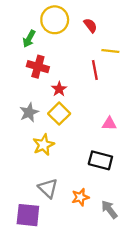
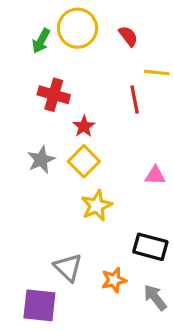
green arrow: (29, 39) -> (41, 41), moved
yellow star: (44, 145) -> (97, 206), moved
black rectangle: (100, 160) -> (150, 247), moved

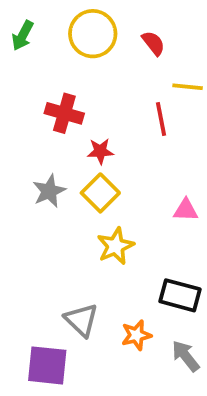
green arrow: (41, 41) -> (23, 36), moved
red star: (84, 126) -> (100, 151), turned 30

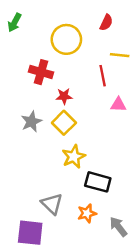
yellow circle: (93, 34) -> (66, 39), moved
red semicircle: (153, 43) -> (106, 23), moved, turned 63
pink triangle: (186, 210) -> (118, 105), moved
black rectangle: (180, 295) -> (98, 182), moved

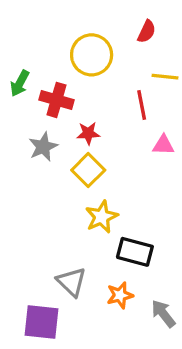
green arrow: (14, 23) -> (20, 83), moved
gray star: (31, 122) -> (43, 147), moved

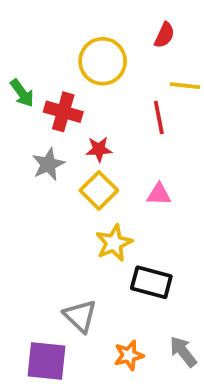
green arrow: (20, 83) -> (22, 93), turned -64
pink triangle: (163, 145) -> (159, 194), moved
orange star: (120, 295) -> (129, 355), moved

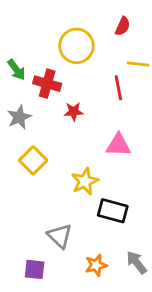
gray star: (48, 164) -> (19, 117), moved
yellow square: (99, 190) -> (33, 160), moved
pink triangle: (159, 194) -> (118, 145), size x1.4
purple square: (46, 361) -> (35, 269), size x0.7

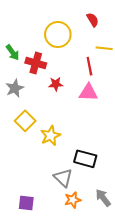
red semicircle: (123, 26) -> (93, 20), turned -56
pink triangle: (118, 145) -> (88, 92), moved
yellow star: (85, 181) -> (50, 136), moved
gray triangle: (60, 236) -> (63, 178), moved

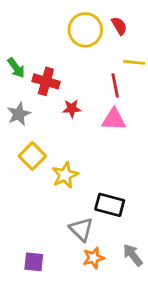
yellow circle: (58, 35) -> (85, 30), moved

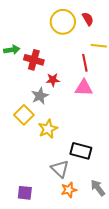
green arrow: (16, 68) -> (12, 50), turned -63
gray star: (19, 114) -> (40, 96), moved

